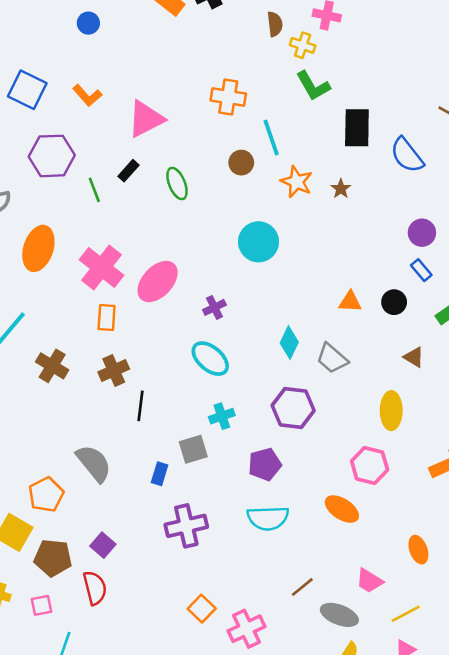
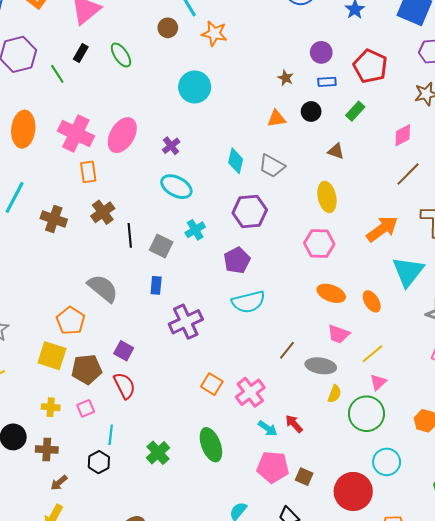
brown star: (341, 189) -> (286, 78), moved
blue rectangle: (421, 270) -> (327, 82), turned -42
gray square: (193, 449) -> (161, 246), moved, turned -35
orange ellipse: (342, 509) -> (331, 293), moved

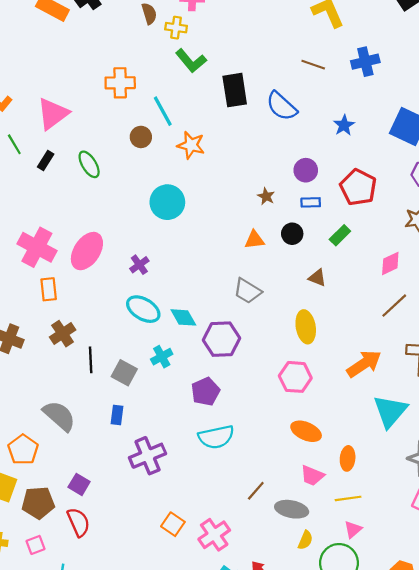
green line: (57, 74) -> (14, 144), moved
cyan diamond: (236, 161) -> (183, 317), moved, turned -45
orange ellipse: (372, 301) -> (348, 458), moved, turned 35
yellow line: (372, 354) -> (348, 498), turned 30

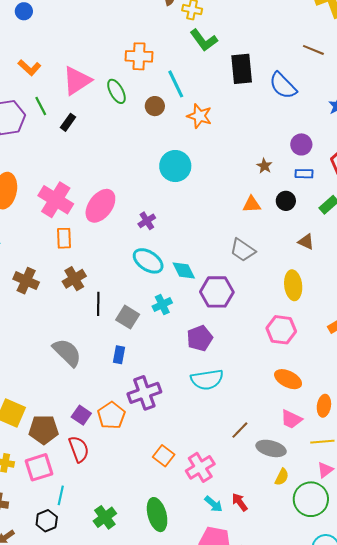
green ellipse: (89, 164) -> (116, 91), moved
orange pentagon: (23, 450) -> (111, 415), moved
pink square: (36, 545) -> (39, 467), size x1.6

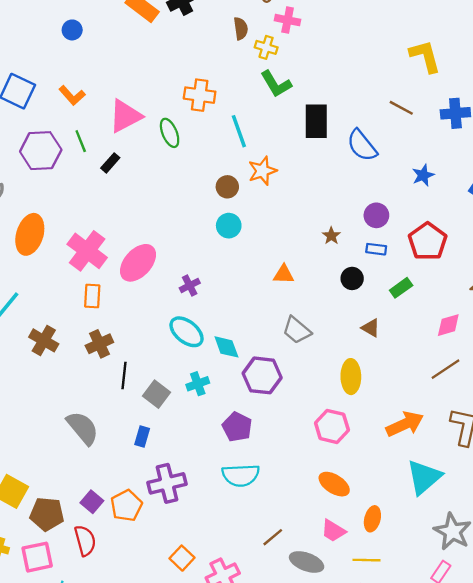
brown circle: (155, 106) -> (227, 187), moved
orange star: (199, 116) -> (262, 171), turned 30
cyan circle: (175, 166) -> (229, 226), size x0.7
orange triangle: (252, 204) -> (284, 274), moved
purple pentagon: (200, 338) -> (237, 427), turned -30

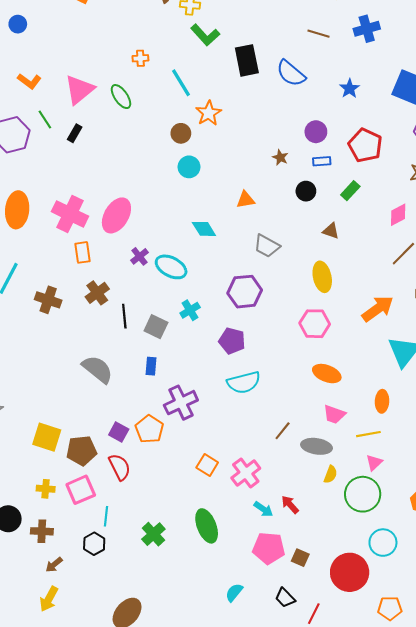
orange cross: (200, 95) -> (140, 58), size x0.6
purple cross: (190, 285) -> (139, 256), moved
cyan diamond: (226, 347) -> (204, 229), moved
orange ellipse: (372, 519) -> (382, 401), moved

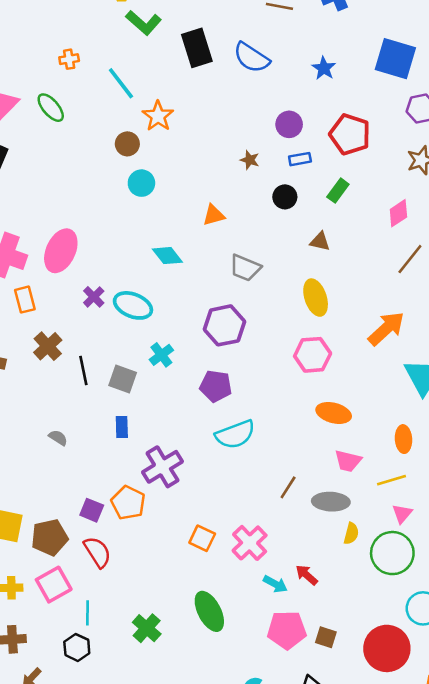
gray semicircle: (97, 369) -> (58, 438), size x0.5

